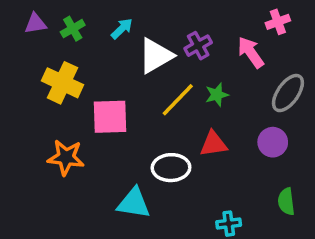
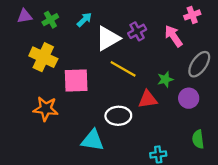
green star: (217, 95) -> (165, 79), moved
yellow line: (178, 100) -> (123, 69), turned 76

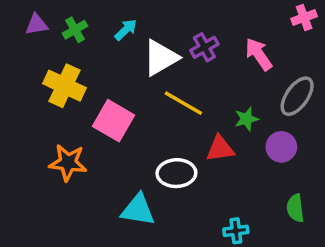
pink cross: (192, 15) -> (304, 17), moved
pink square: (76, 81) -> (113, 121), turned 32

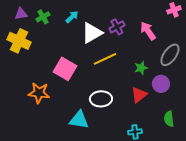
yellow cross: (65, 86) -> (19, 41), moved
yellow line: (183, 103) -> (105, 59), turned -55
red triangle: (220, 149) -> (139, 95), moved, turned -30

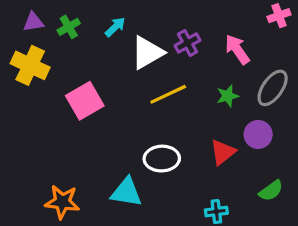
green star: (141, 68) -> (228, 96), moved
pink square: (65, 69) -> (85, 101), moved, turned 30
orange star: (39, 93) -> (62, 202), moved
green semicircle: (169, 119) -> (271, 191), turned -119

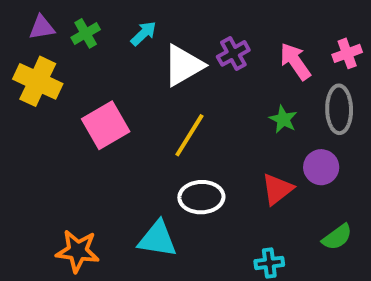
pink cross: (279, 16) -> (347, 53), moved
gray ellipse: (273, 88) -> (339, 109), turned -36
yellow line: (168, 94) -> (189, 135), moved, turned -33
green star: (228, 96) -> (283, 119), turned -30

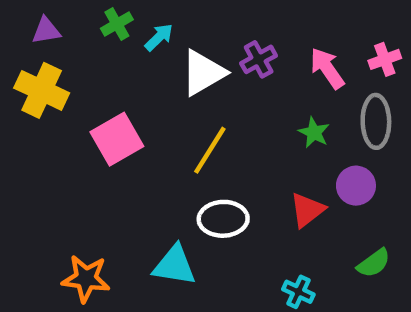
green cross: (86, 33) -> (117, 24), moved
cyan cross: (269, 263) -> (298, 292), turned 32

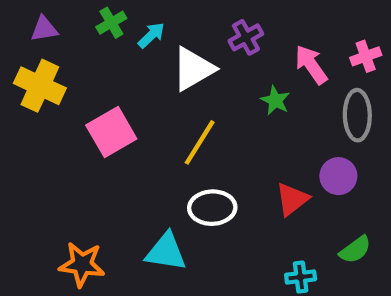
purple cross: (259, 59) -> (246, 37), moved
green star: (314, 132) -> (275, 100), moved
cyan cross: (298, 292) -> (301, 277), moved, turned -32

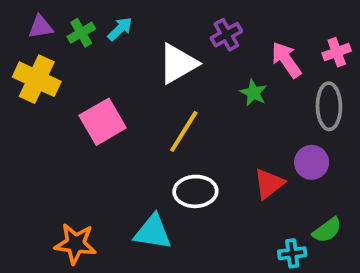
green cross: (111, 23) -> (81, 33), moved
cyan arrow: (151, 35) -> (120, 29), moved
cyan cross: (301, 277) -> (292, 253), moved

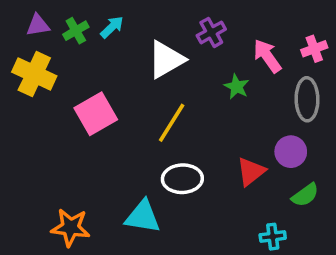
green semicircle: (327, 230) -> (305, 195), moved

